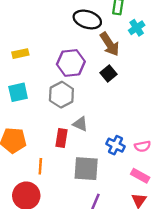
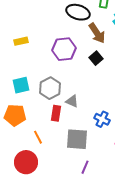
cyan square: (18, 92) -> (21, 85), moved
gray hexagon: (61, 95) -> (50, 88), moved
orange line: (40, 166) -> (38, 137), turned -32

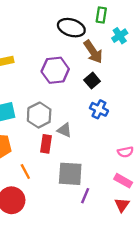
blue cross: (102, 119) -> (99, 109), moved
purple line: (85, 167) -> (85, 196), moved

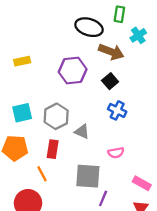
brown arrow: (93, 52) -> (111, 52), turned -35
red rectangle: (46, 144) -> (53, 149), moved
pink semicircle: (125, 152) -> (116, 153), moved

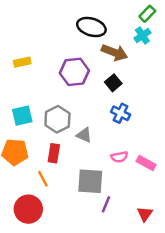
green rectangle: (119, 14) -> (147, 14), moved, turned 35
pink rectangle: (142, 183) -> (146, 163), moved

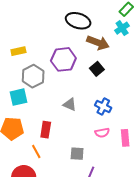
blue cross: (121, 113) -> (103, 107), moved
gray hexagon: (57, 119) -> (33, 76), moved
gray triangle: (84, 135) -> (70, 104), moved
pink rectangle: (146, 163) -> (125, 138), turned 56
gray square: (90, 181) -> (77, 154), size x0.6

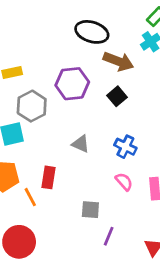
pink semicircle: (102, 133) -> (124, 182), turned -120
orange line: (36, 152) -> (30, 197), moved

